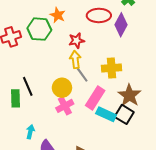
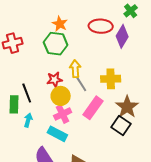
green hexagon: (39, 29) -> (56, 44), moved
red star: (76, 40) -> (55, 80), moved
cyan rectangle: (106, 114) -> (57, 134), moved
cyan arrow: (30, 132) -> (28, 120), moved

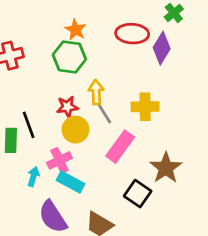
brown star: (127, 107) -> (166, 168), moved
pink cross: (63, 114) -> (59, 160), moved
cyan arrow: (28, 120) -> (33, 177), moved
black square: (121, 125) -> (138, 194), moved

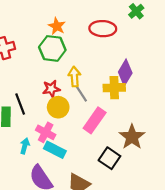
purple diamond: (162, 48) -> (125, 72), moved
pink cross: (59, 160) -> (46, 132), turned -36

